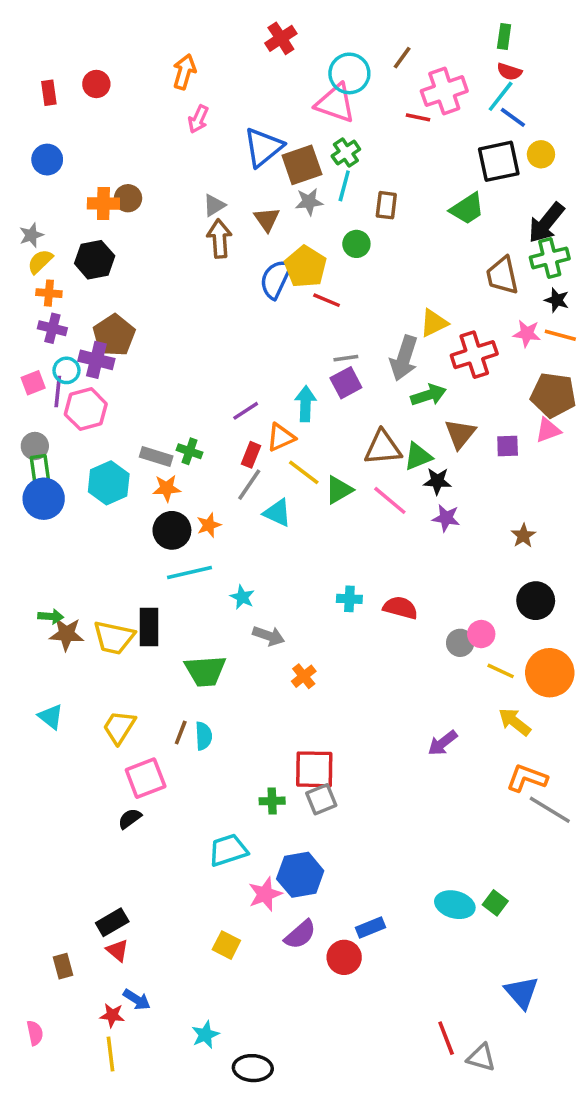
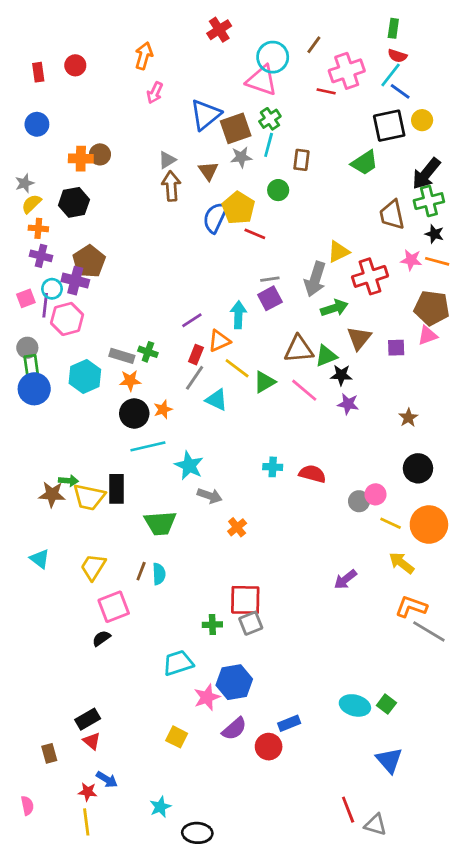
cyan star: (242, 597) -> (189, 466), size x1.5
green arrow: (51, 616) -> (68, 481), moved
blue triangle: (522, 993) -> (389, 760), moved

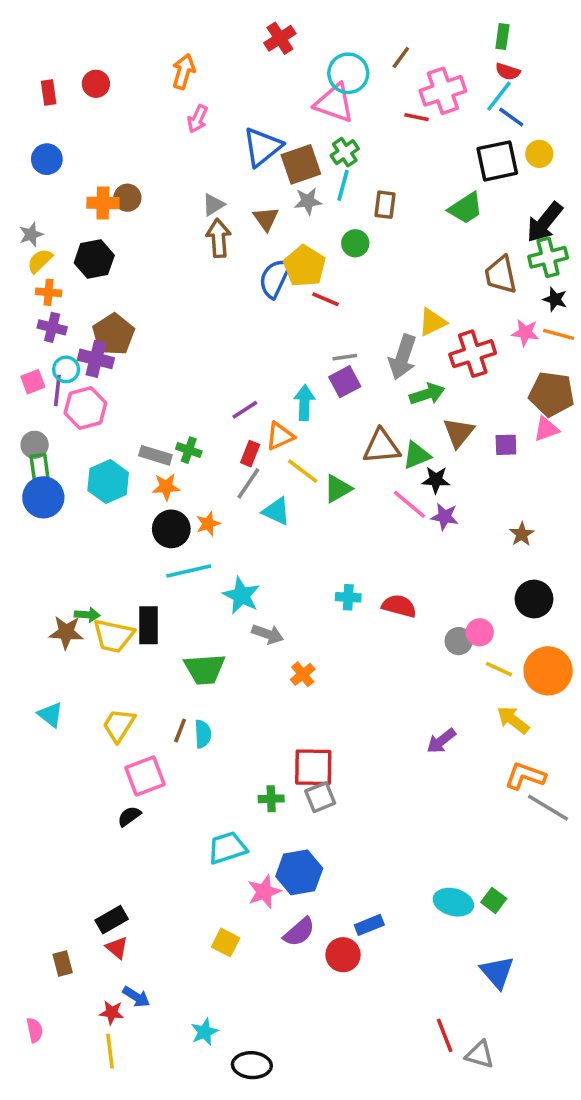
pink line: (304, 390) -> (410, 504), moved

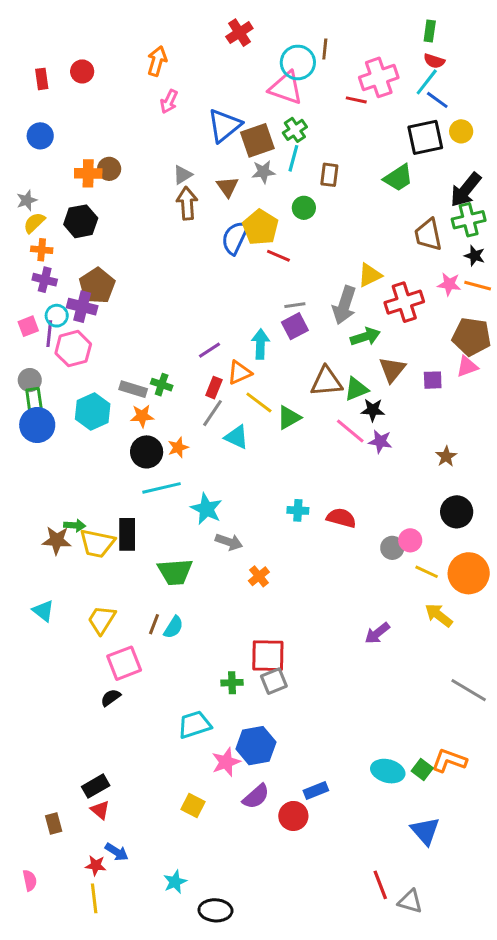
brown line: (401, 58) -> (325, 49), moved, turned -30
cyan semicircle: (203, 734) -> (174, 627), turned 35
orange L-shape: (525, 776) -> (449, 761), moved

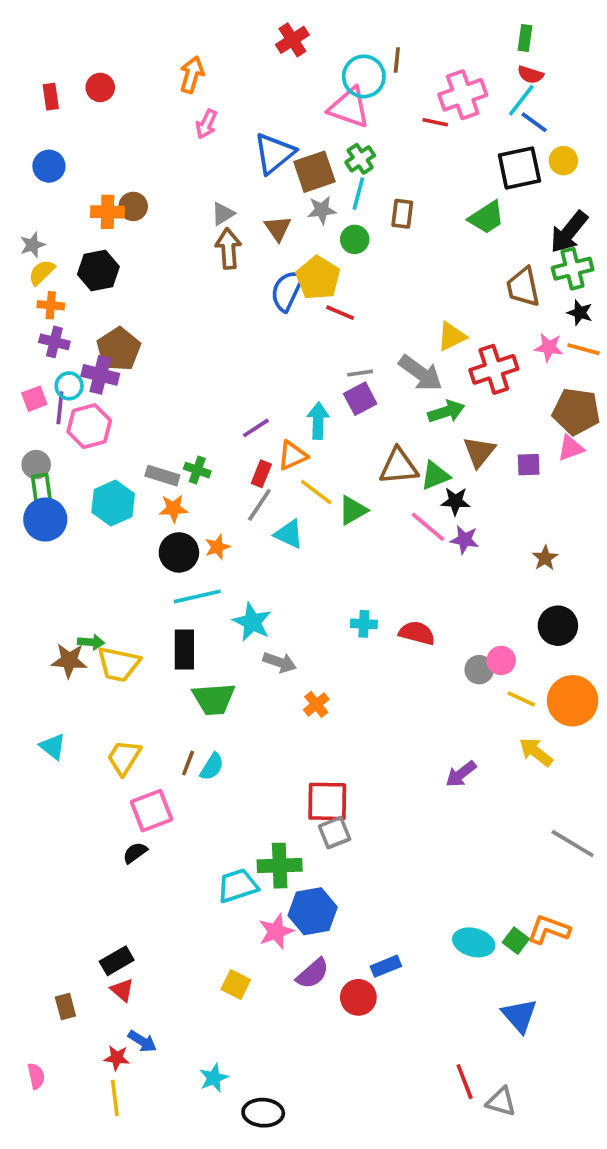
green circle: (304, 208) -> (355, 239), moved
gray arrow: (344, 305) -> (421, 373), turned -72
black rectangle: (127, 534) -> (184, 649), moved
green cross: (232, 683) -> (280, 866), moved, size x1.6

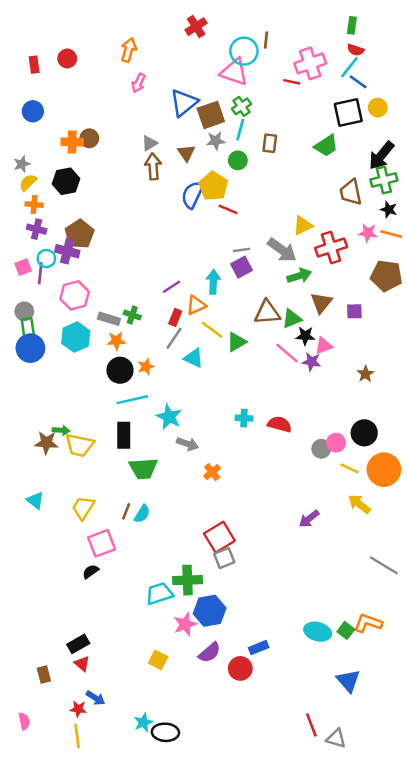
pink hexagon: (89, 426) -> (75, 295), moved
pink triangle: (571, 448) -> (324, 346), moved
black circle: (558, 626) -> (364, 433), moved
red square: (327, 801) -> (219, 537), turned -32
black ellipse: (263, 1113) -> (165, 732), moved

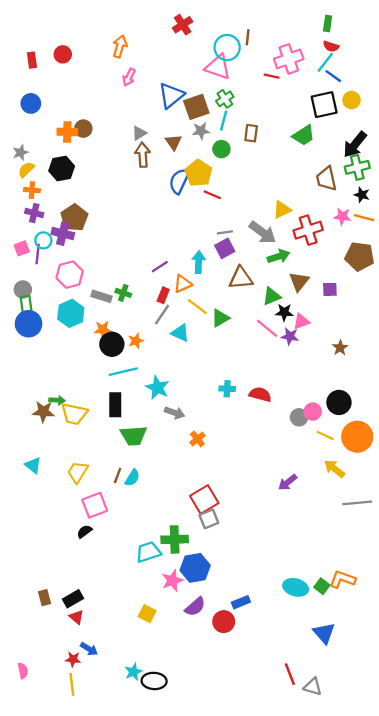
brown triangle: (267, 313) -> (241, 278), moved
orange star: (116, 341) -> (103, 329), moved
gray line: (384, 565) -> (357, 503), moved, turned -36
brown rectangle: (44, 675) -> (45, 598), moved

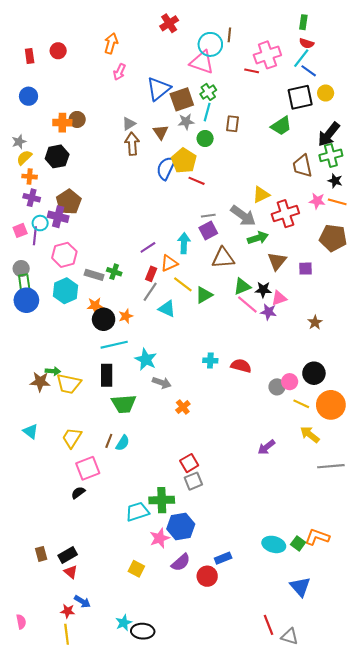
green triangle: (272, 296) -> (242, 286), moved
red square: (204, 499) -> (189, 463), size x0.7

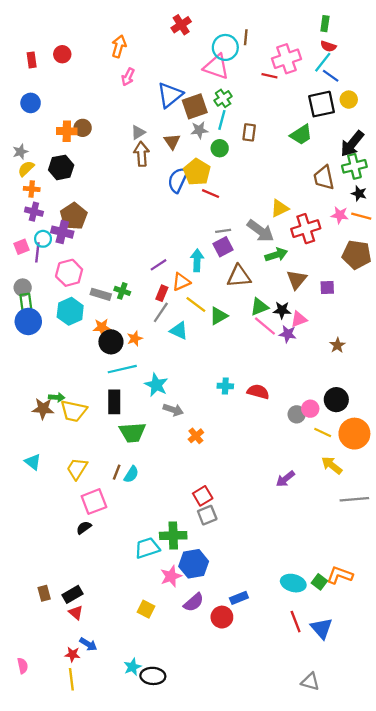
red line: (268, 625) -> (296, 622), moved

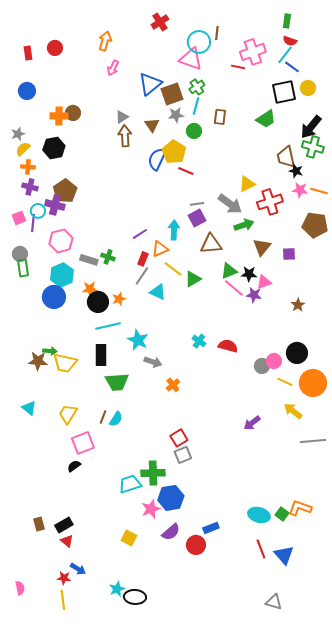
green cross: (354, 166) -> (313, 147), turned 30
black star: (359, 194) -> (296, 171), moved
blue circle: (28, 321) -> (54, 297), moved
cyan cross: (225, 386) -> (199, 341), turned 32

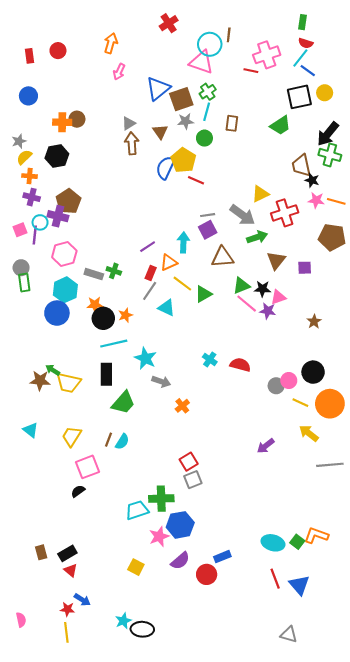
green arrow: (50, 351) -> (53, 370), turned -152
green trapezoid: (117, 382) -> (123, 403), turned -45

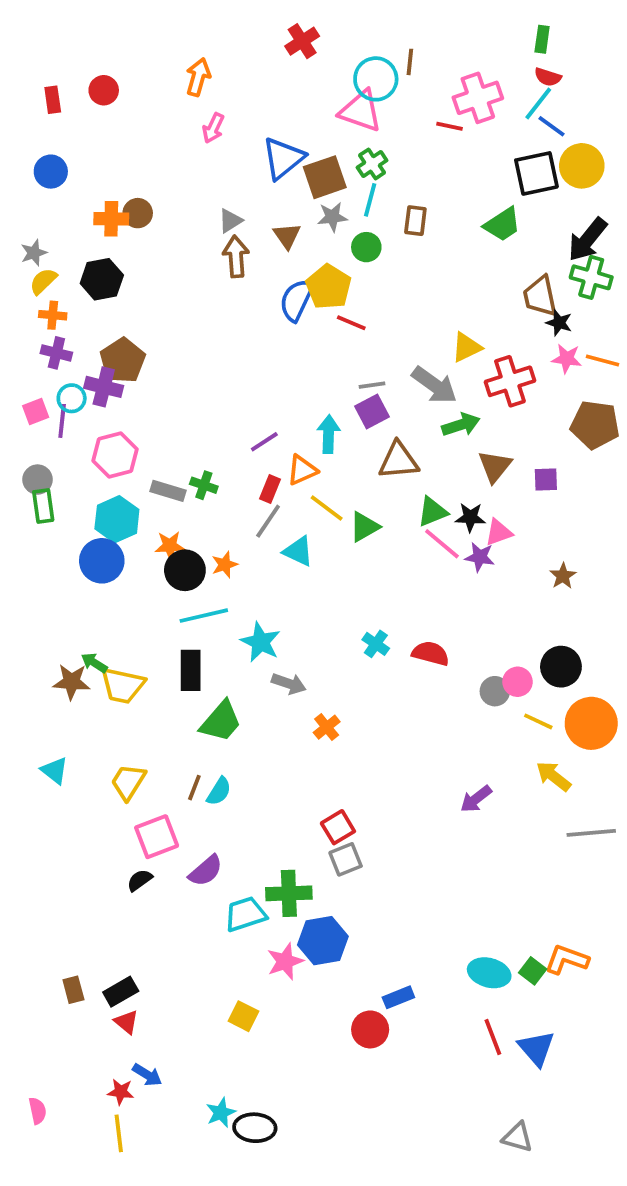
yellow circle: (325, 93) -> (582, 166), size x1.5
purple semicircle: (180, 561) -> (206, 871), moved

